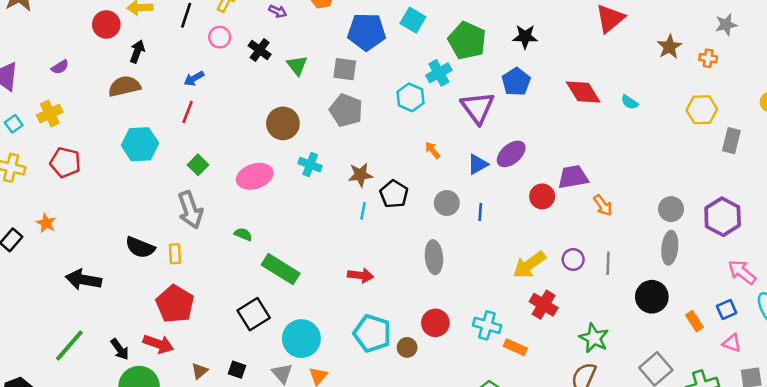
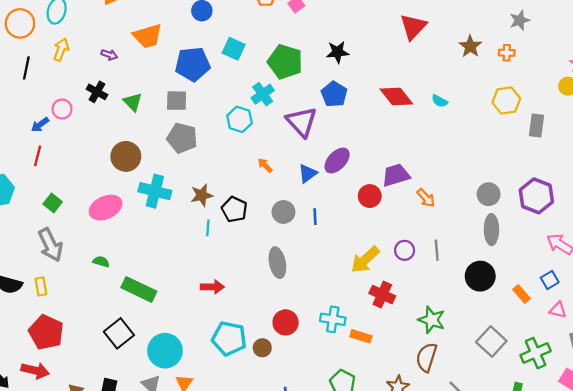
pink circle: (220, 37) -> (62, 109), moved
cyan cross: (310, 165) -> (155, 191), size x1.5

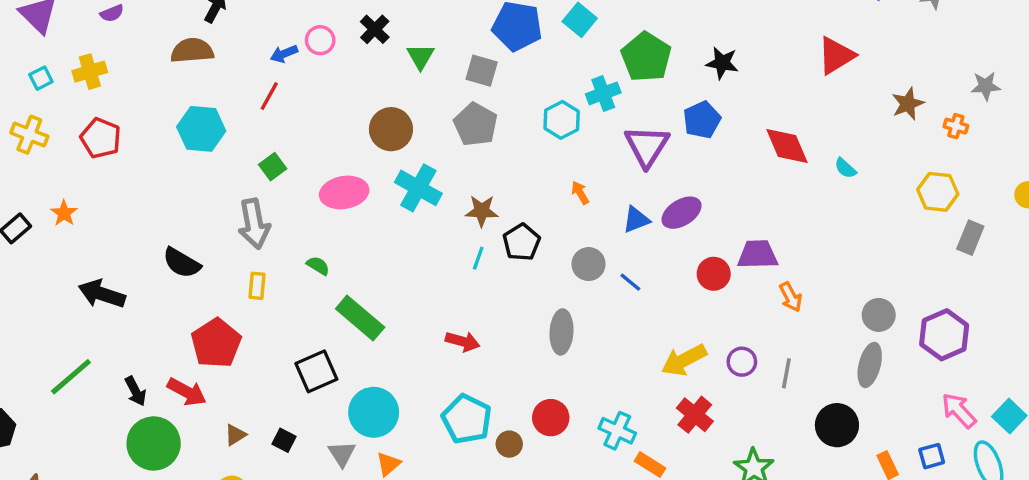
blue line: (315, 217) -> (630, 282), turned -63
yellow rectangle: (41, 286) -> (257, 286), moved

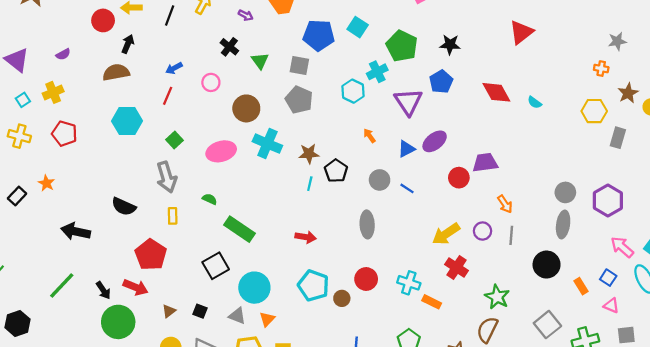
pink circle: (320, 40) -> (211, 82), moved
brown star: (908, 104) -> (628, 93), moved
orange arrow: (791, 297) -> (505, 204), moved
gray triangle: (342, 454) -> (237, 316), turned -30
blue square: (932, 456) -> (608, 278), turned -35

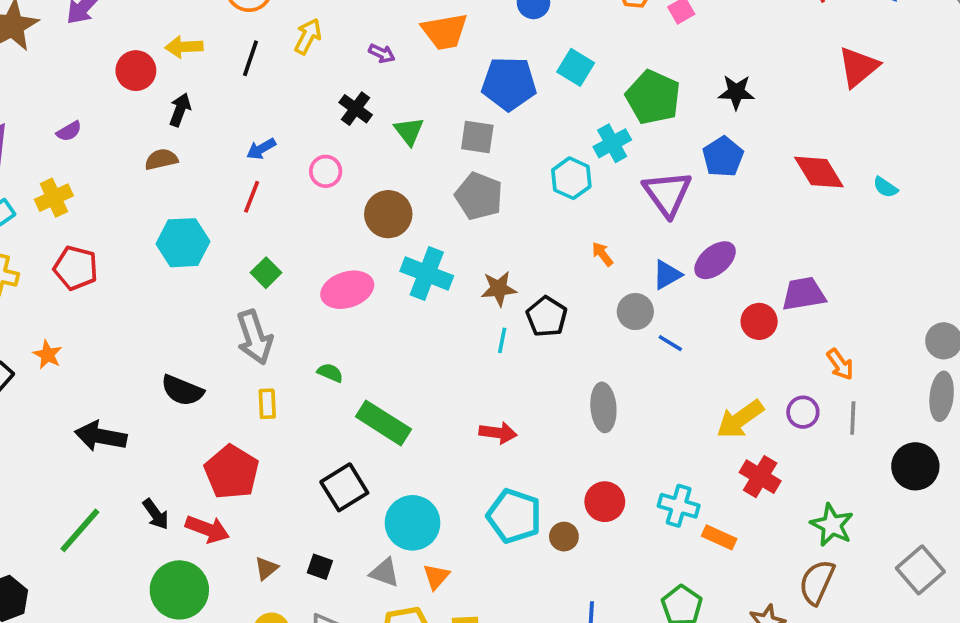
brown semicircle: (116, 72) -> (161, 159), size x0.7
gray circle: (380, 180) -> (635, 312), moved
black arrow: (103, 290) -> (156, 514), moved

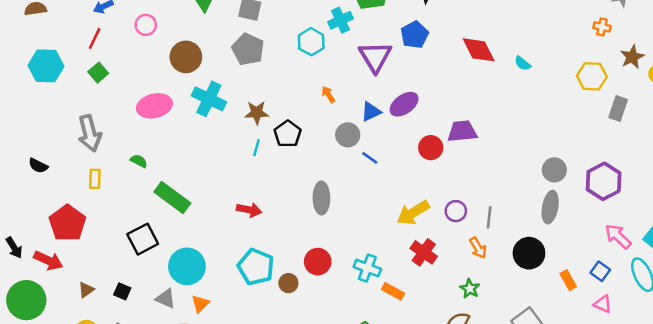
green square: (266, 273) -> (98, 73), moved
orange arrow: (840, 364) -> (478, 248), moved
black semicircle: (182, 390) -> (38, 166), size x0.7
green star: (832, 525) -> (470, 289), size x0.7

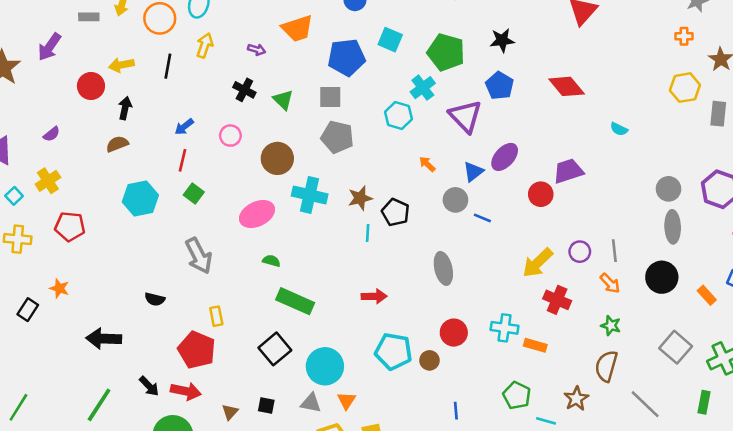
cyan semicircle: (523, 63) -> (619, 129), moved
green semicircle: (139, 161) -> (271, 261), moved
yellow rectangle: (95, 179) -> (216, 316), moved

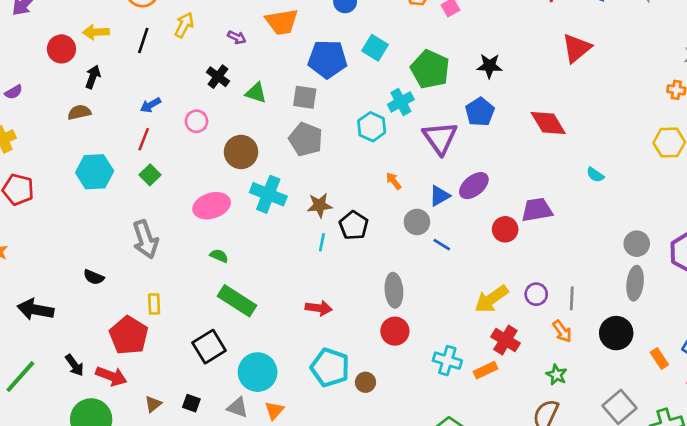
green triangle: (283, 100) -> (256, 93), turned -35
red circle: (454, 333) -> (395, 331), moved
orange rectangle: (535, 345) -> (485, 370), moved, turned -50

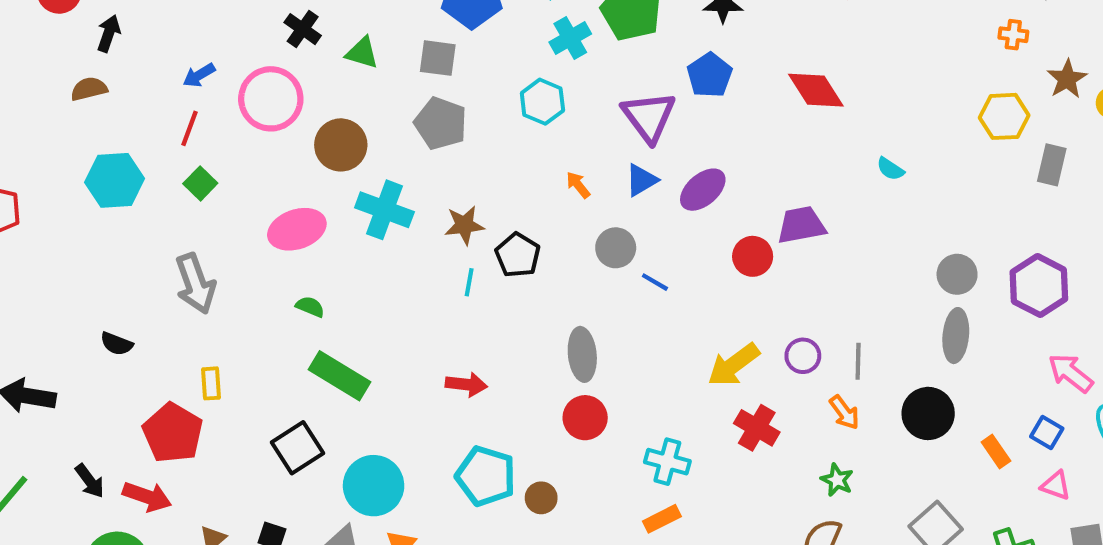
cyan cross: (401, 102) -> (570, 38), moved
pink circle: (196, 121) -> (271, 99), size x1.8
blue triangle: (440, 196) -> (641, 180), moved
orange rectangle: (485, 370) -> (662, 519), moved

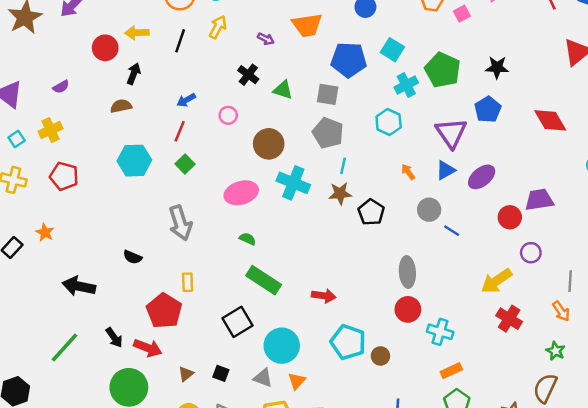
pink circle: (271, 99) -> (228, 115), size x0.5
cyan line: (469, 282) -> (343, 166), moved
purple circle: (803, 356) -> (531, 253), moved
red arrow: (466, 384) -> (324, 296), moved
cyan cross: (667, 462) -> (440, 332), moved

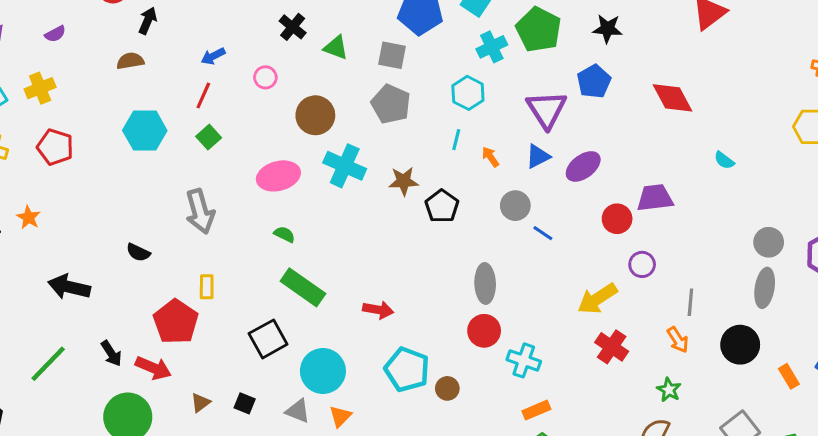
cyan line: (343, 166) -> (456, 140), moved

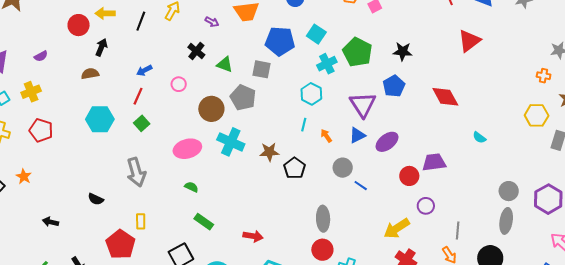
gray pentagon: (391, 104) -> (243, 97), moved
black arrow: (69, 287) -> (51, 222), size x0.6
green rectangle: (303, 287) -> (204, 222), size x0.7

